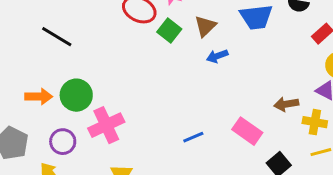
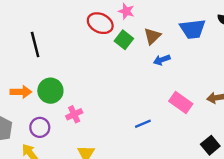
black line: (57, 37) -> (35, 44), turned 45
pink cross: (106, 125) -> (74, 114), size x0.6
pink rectangle: (247, 131) -> (181, 102), moved

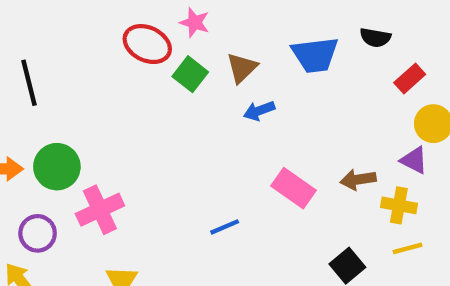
pink cross: (74, 114) -> (100, 210), size x1.5

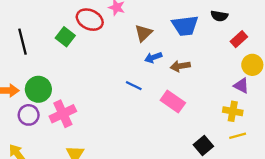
green square: (190, 74) -> (65, 37), moved
brown arrow: (358, 180) -> (180, 66), moved
blue line: (225, 227) -> (134, 86), moved, turned 49
purple circle: (38, 233) -> (29, 115), moved

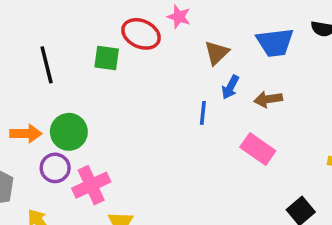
green square: (65, 37) -> (107, 58), turned -30
blue arrow: (153, 57) -> (230, 87), turned -42
blue line: (134, 86) -> (203, 113), moved, turned 70
pink cross: (63, 114) -> (91, 185), moved

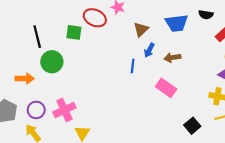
green circle: (69, 132) -> (52, 62), moved
purple circle: (55, 168) -> (36, 110), moved

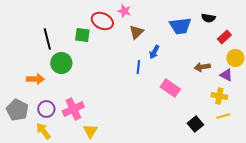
brown triangle: (141, 29) -> (136, 32), moved
brown arrow: (172, 58) -> (202, 67), moved

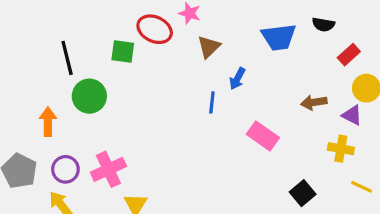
orange arrow: (35, 79) -> (48, 122), turned -90
yellow line: (223, 116) -> (362, 187), moved, turned 40

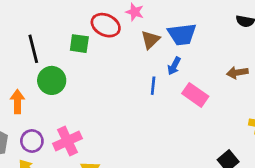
blue trapezoid: (279, 37) -> (182, 34), moved
brown arrow: (314, 102) -> (237, 73), moved
pink rectangle: (263, 136) -> (195, 95), moved

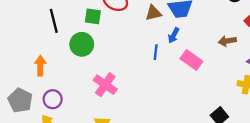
brown triangle: (150, 40) -> (153, 13), turned 30
green circle: (52, 80) -> (82, 44), moved
pink cross: (67, 141) -> (105, 85), moved, turned -30

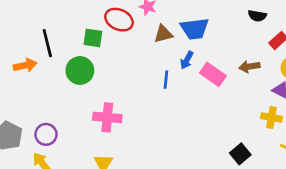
pink rectangle: (191, 60) -> (213, 74), moved
orange arrow: (40, 66) -> (25, 65), moved, turned 78
pink cross: (105, 85) -> (107, 117), turned -30

